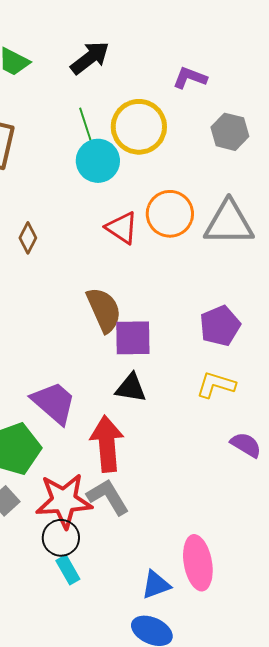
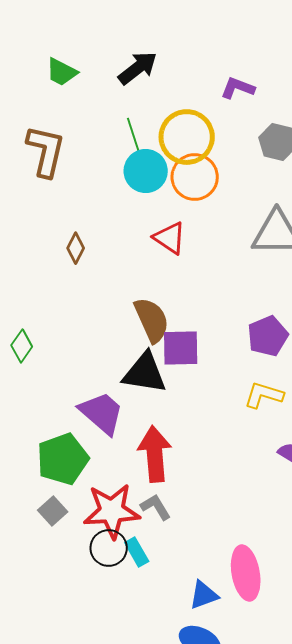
orange circle: (170, 214) -> (195, 177), moved
black triangle: (131, 388) -> (145, 373), moved, size x1.4
gray L-shape: (108, 497) -> (156, 507), size x0.7
cyan rectangle: (68, 570) -> (137, 552), moved

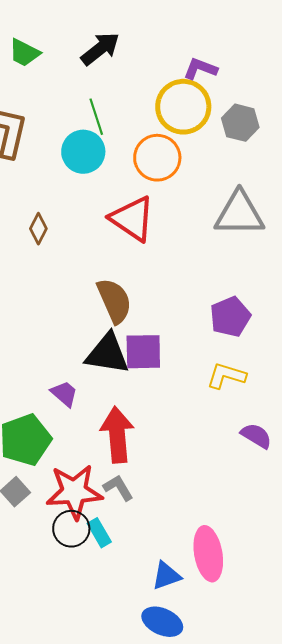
yellow circle: (187, 137) -> (183, 107), moved
cyan circle: (146, 171) -> (83, 152), moved
red triangle: (170, 238) -> (132, 219), size x1.4
purple square: (181, 348) -> (143, 352), moved
purple trapezoid: (102, 413) -> (64, 394), size x0.6

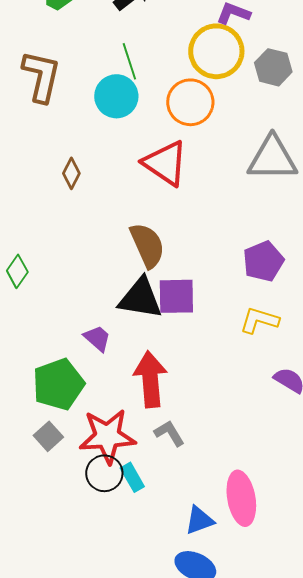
gray L-shape: (118, 488) -> (169, 433), moved

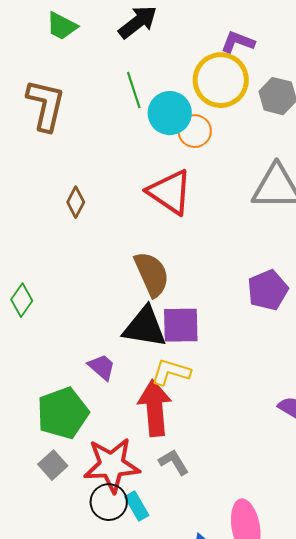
cyan circle: (116, 96) -> (170, 113), moved
orange circle: (190, 102) -> (195, 131), size x0.7
yellow L-shape: (259, 320) -> (171, 372), moved

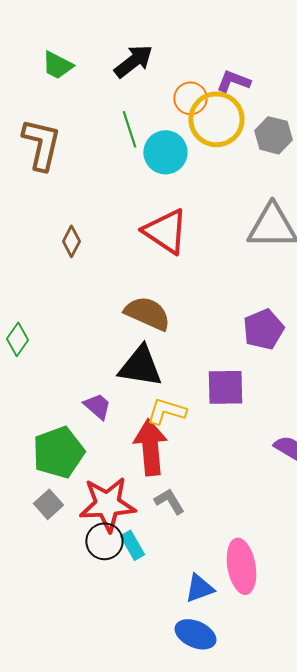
orange circle: (195, 131) -> (190, 98), moved
brown semicircle: (152, 274) -> (147, 313), turned -42
purple square: (181, 325) -> (225, 387), moved

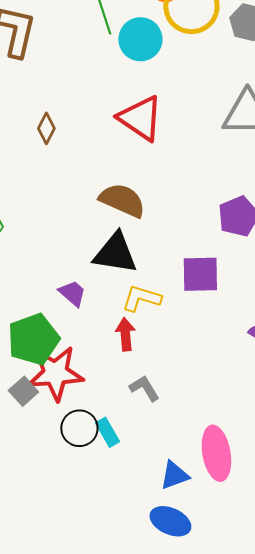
red arrow: (150, 447) -> (125, 334), size x0.6
red star: (107, 504) -> (55, 373), moved

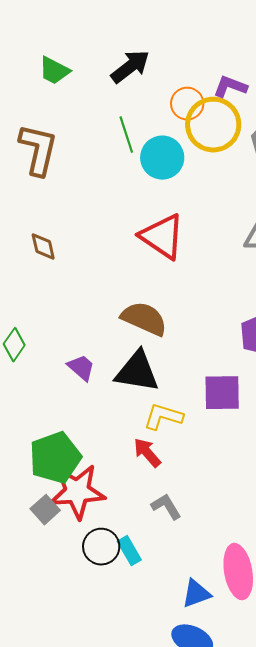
brown diamond: (46, 128) -> (43, 247), moved, turned -40
purple trapezoid: (72, 293) -> (81, 368), moved
red arrow: (125, 334) -> (147, 453), turned -36

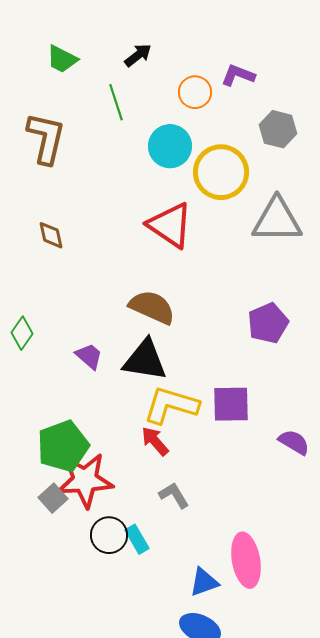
black arrow: (130, 67) -> (138, 55), size x0.7
yellow circle: (213, 125) -> (221, 172), moved
green line: (126, 135) -> (116, 102), moved
purple square: (222, 393) -> (231, 404), moved
yellow L-shape: (163, 417) -> (171, 405), size x1.4

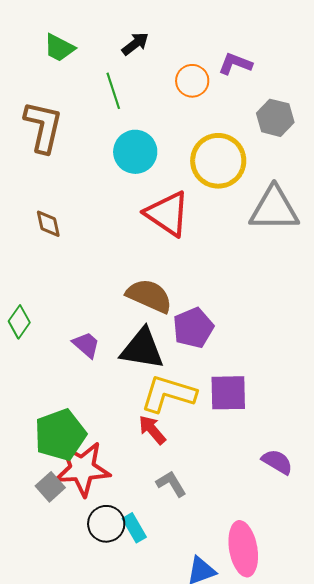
cyan circle: (170, 146) -> (135, 152), moved
purple pentagon: (268, 323) -> (193, 328), moved
purple semicircle: (294, 442) -> (277, 462), moved

